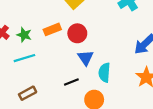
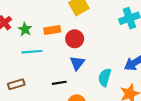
cyan line: (24, 58) -> (32, 52), moved
cyan semicircle: (104, 73) -> (105, 77), moved

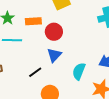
black line: (59, 83) -> (35, 72), turned -32

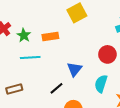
red circle: (54, 32) -> (107, 54), moved

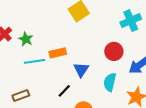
orange rectangle: (50, 36) -> (58, 53), moved

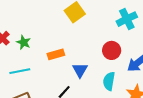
cyan line: (34, 61) -> (20, 71), moved

